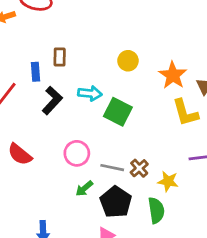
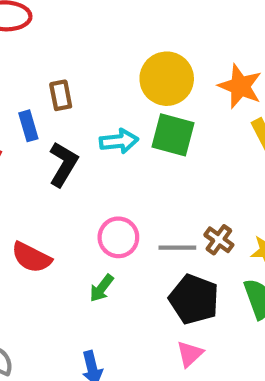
yellow circle: (128, 61) -> (167, 79), size x1.6
green square: (118, 112) -> (173, 135), moved
green arrow: (84, 188) -> (102, 288), moved

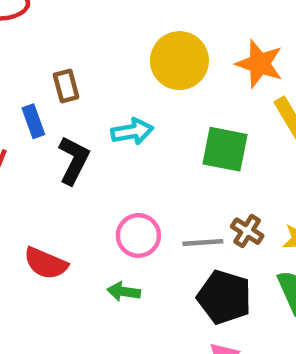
green square: (173, 135) -> (225, 149), moved
green arrow: (102, 288) -> (124, 292), turned 64

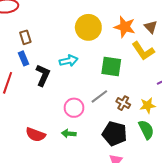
brown rectangle: (66, 86) -> (25, 37), moved
gray line: (203, 242) -> (99, 96), moved, turned -30
red semicircle: (46, 263) -> (36, 135), moved

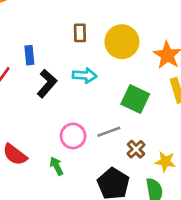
brown rectangle: (25, 37) -> (80, 33), moved
green arrow: (69, 134) -> (56, 166), turned 40

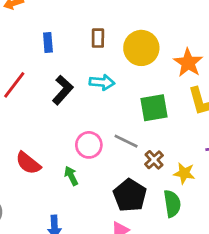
blue rectangle: (29, 55) -> (48, 43), moved
green square: (135, 99) -> (154, 108), turned -36
gray line: (109, 132) -> (126, 141), turned 45

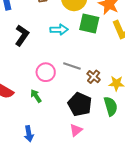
cyan arrow: (102, 82) -> (59, 30), moved
green square: (154, 108) -> (89, 24), moved, turned 30

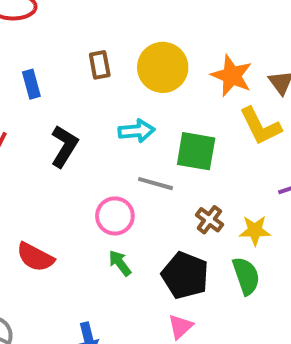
green square: (89, 24) -> (196, 151), moved
gray line: (72, 66) -> (155, 184), moved
green arrow: (36, 96) -> (120, 263), moved

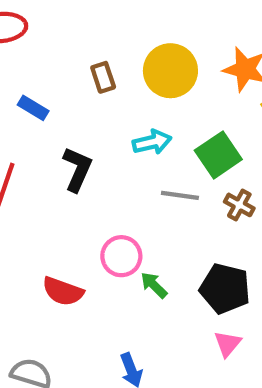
blue rectangle: (31, 84) -> (33, 108), turned -36
green square: (196, 151) -> (218, 155), turned -36
pink circle: (115, 216) -> (121, 256), moved
brown cross: (209, 220) -> (239, 205), moved

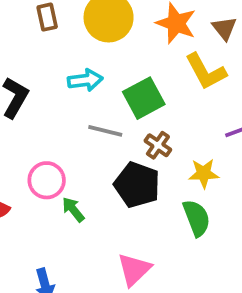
black pentagon: (225, 289) -> (137, 185), moved
pink triangle: (228, 344) -> (134, 269), size x1.4

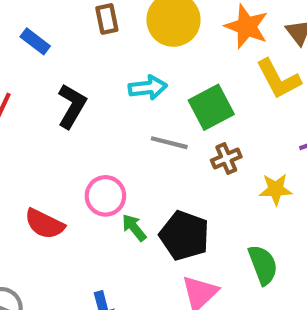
brown cross: (158, 145) -> (226, 159), turned 32
black pentagon: (137, 185) -> (184, 236), moved
green semicircle: (197, 218) -> (263, 265), moved

